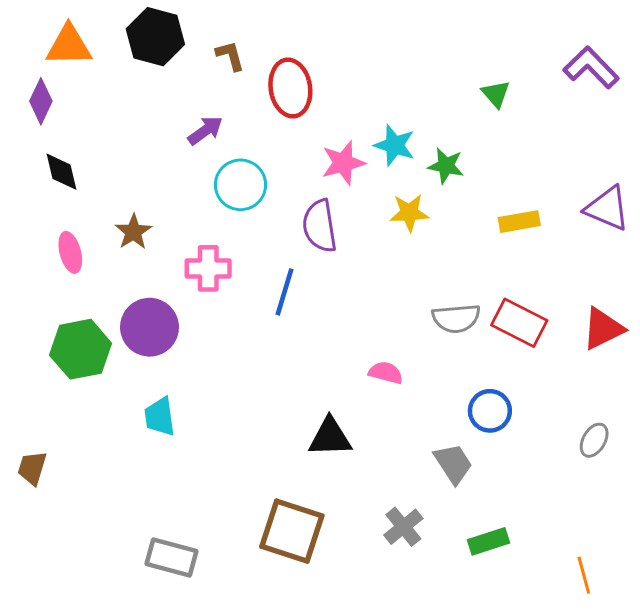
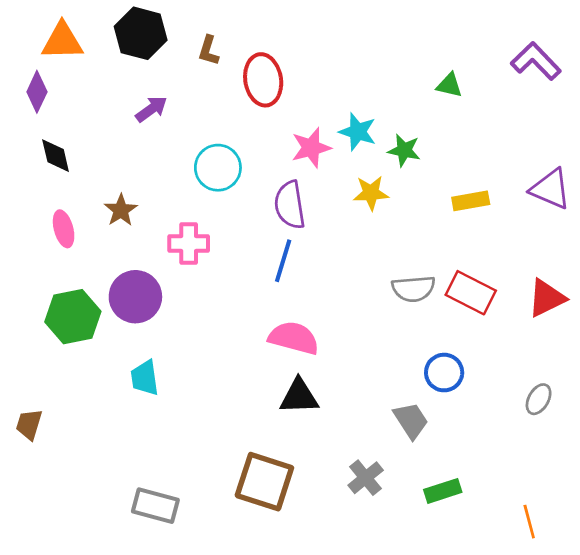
brown L-shape: (230, 56) -> (209, 51), turned -148
green triangle: (496, 94) -> (449, 85), turned -36
purple arrow: (205, 131) -> (151, 109), moved
blue line: (285, 292) -> (283, 261), moved
pink semicircle: (386, 373) -> (294, 338), moved, size x1.6

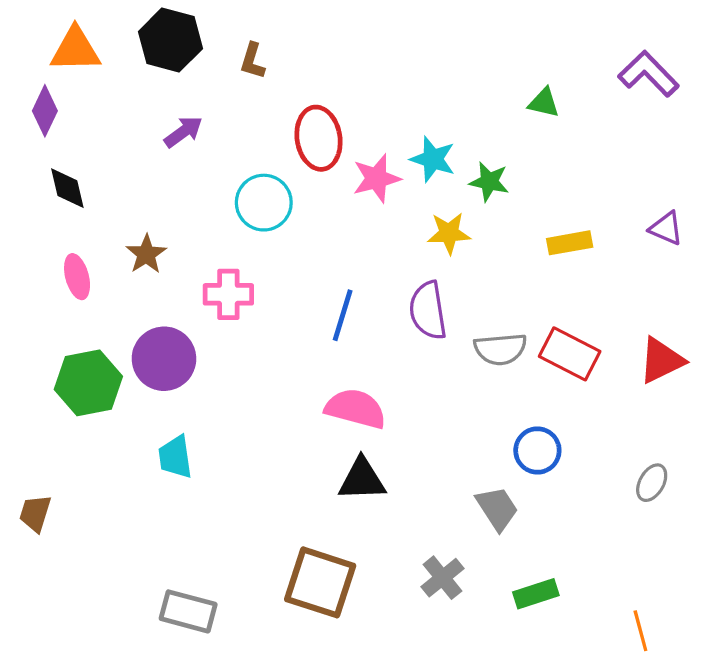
red ellipse: (263, 80) -> (319, 138), moved
purple triangle: (551, 189) -> (666, 228), size x0.7
purple semicircle: (290, 205) -> (428, 310), moved

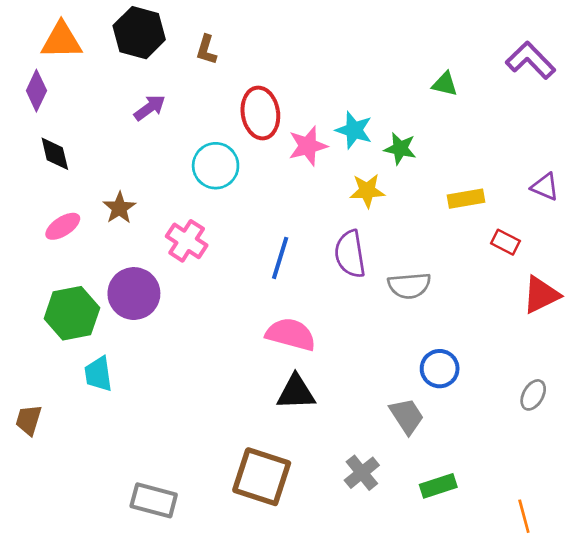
pink ellipse: (77, 277) -> (63, 226), turned 72
pink cross: (228, 294) -> (187, 241), turned 33
red rectangle: (570, 354) -> (505, 242), moved, size x0.6
cyan trapezoid: (175, 457) -> (98, 374), moved

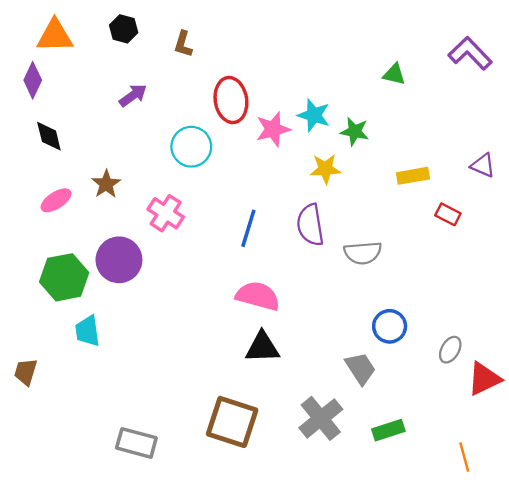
black hexagon: (139, 33) -> (124, 29), size x0.6
red triangle: (541, 295) -> (484, 379), moved
gray ellipse: (533, 395) -> (450, 350), moved
gray cross: (362, 473) -> (321, 418), size x1.4

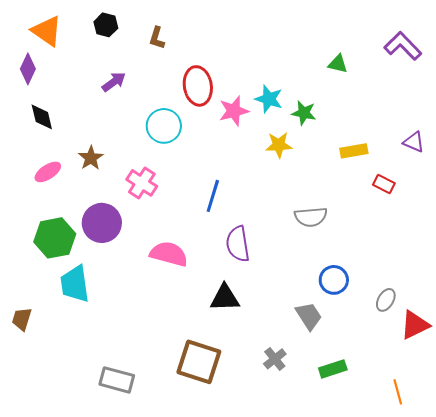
orange triangle: (55, 36) -> (47, 31), turned 36
purple semicircle: (310, 225) -> (238, 244), moved
pink semicircle: (258, 296) -> (169, 254), moved
cyan trapezoid: (87, 331) -> (75, 284), size x1.4
gray cross: (321, 418) -> (275, 359), size x0.6

